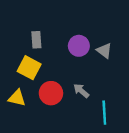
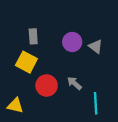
yellow triangle: (17, 98) -> (15, 106), moved

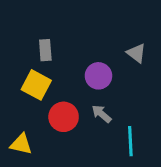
purple circle: (72, 42) -> (98, 76), moved
gray triangle: (96, 46) -> (136, 53), moved

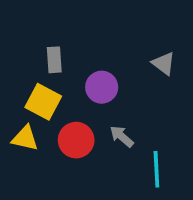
purple circle: (98, 76) -> (102, 87), moved
yellow triangle: (21, 144) -> (25, 138), moved

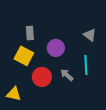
yellow triangle: (25, 138) -> (14, 94), moved
cyan line: (156, 169) -> (86, 65), moved

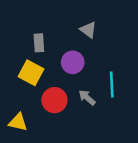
gray triangle: (90, 35) -> (88, 30), moved

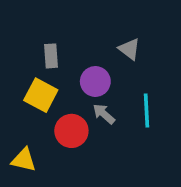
gray triangle: (88, 30) -> (129, 49), moved
gray arrow: (87, 97) -> (104, 114), moved

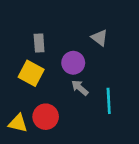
cyan line: (146, 110) -> (109, 101), moved
red circle: (71, 131) -> (46, 117), moved

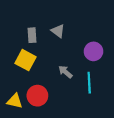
gray triangle: (100, 38) -> (58, 31), moved
purple circle: (73, 63) -> (93, 51), moved

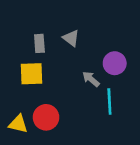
yellow square: (26, 60) -> (31, 74), turned -30
gray arrow: (65, 72) -> (91, 79), moved

